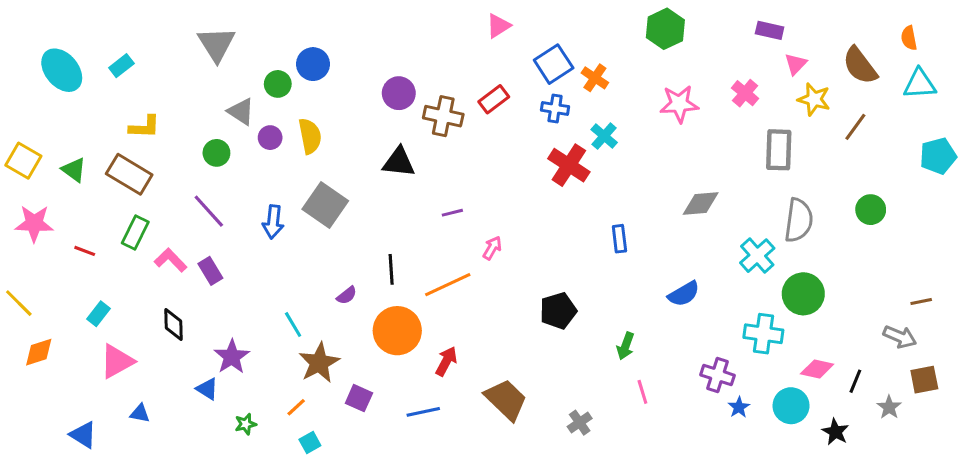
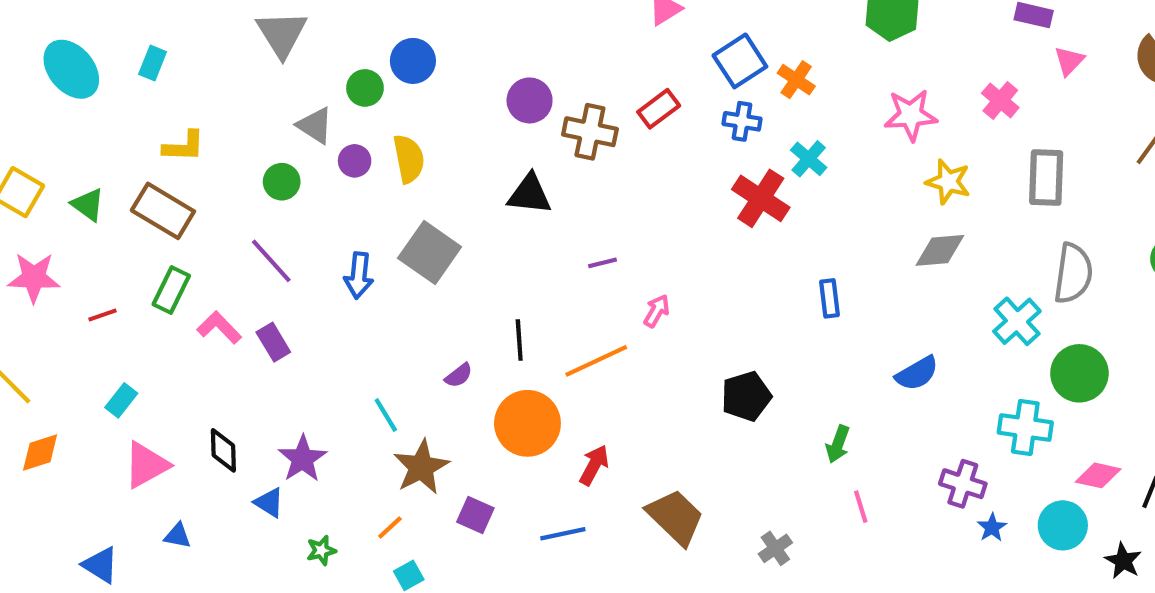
cyan rectangle: (121, 66) -> (153, 63), turned -30
yellow star: (814, 99) -> (948, 182), moved
red line: (85, 251) -> (103, 315), turned -40
black diamond: (174, 325) -> (223, 450), moved

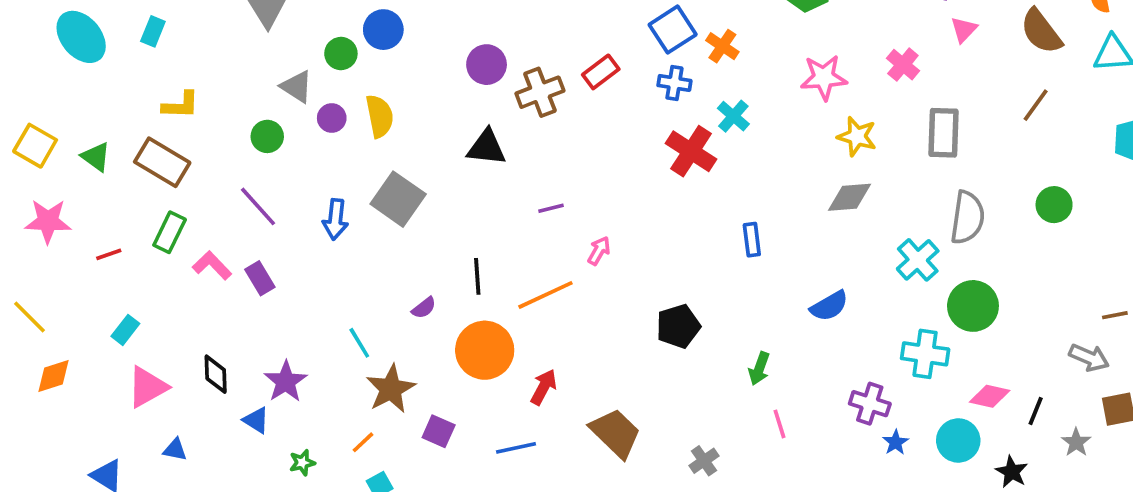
brown cross: (590, 132) -> (540, 92), turned -33

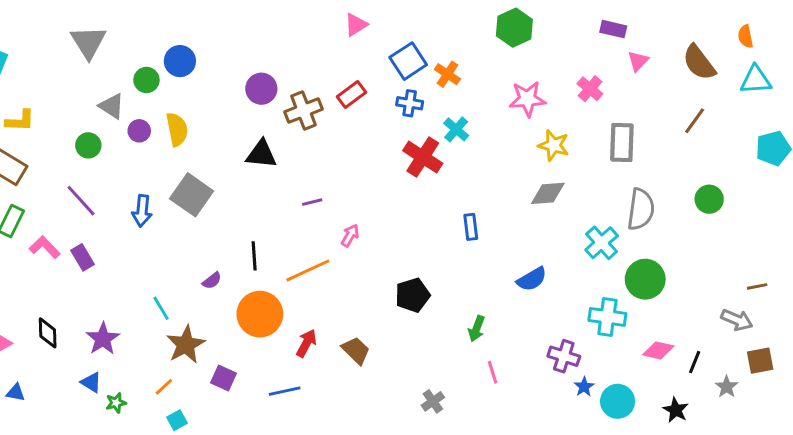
blue triangle: (256, 420) -> (91, 382), moved
brown trapezoid: (615, 433) -> (356, 350), moved, size x0.7
cyan circle: (958, 440) -> (618, 401), moved

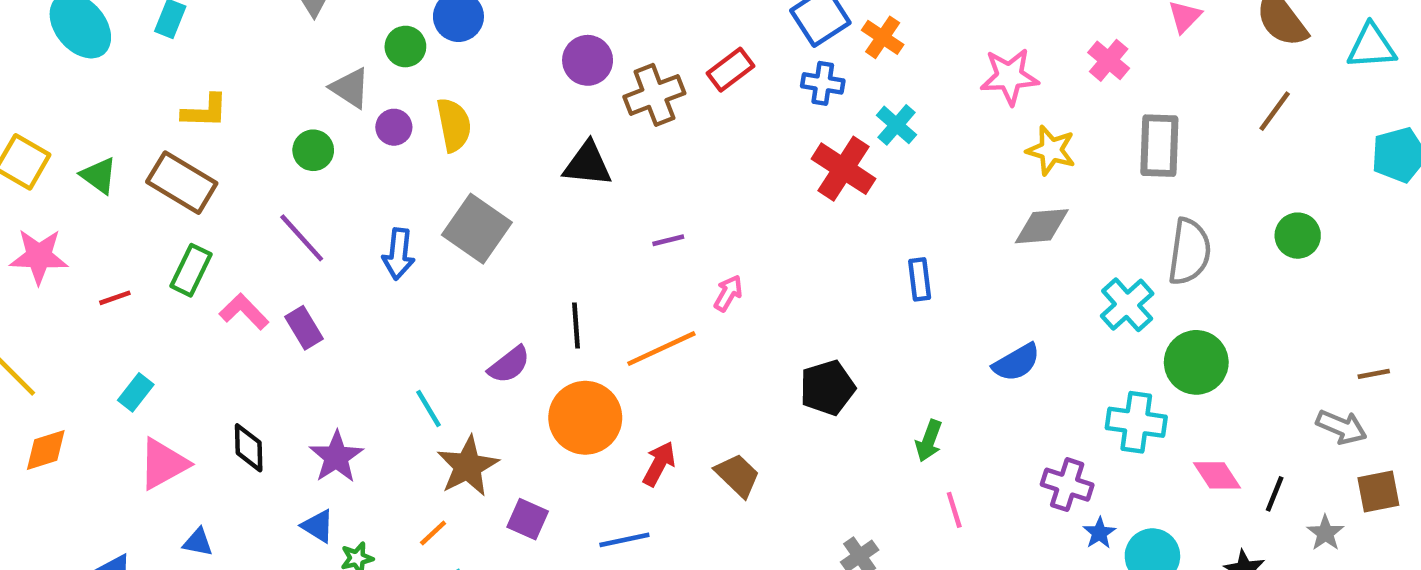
purple semicircle: (212, 281) -> (509, 365), size x1.4
pink diamond: (658, 350) -> (1217, 475), turned 44

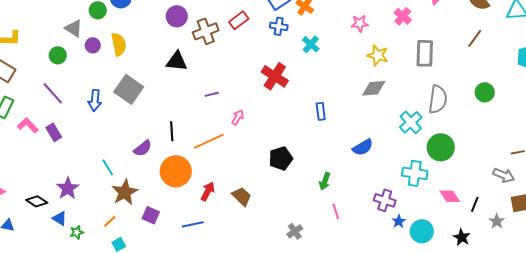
pink star: (1009, 76) -> (360, 23), size x0.7
red cross: (843, 169) -> (275, 76), moved
black diamond: (249, 448) -> (37, 201), moved, turned -55

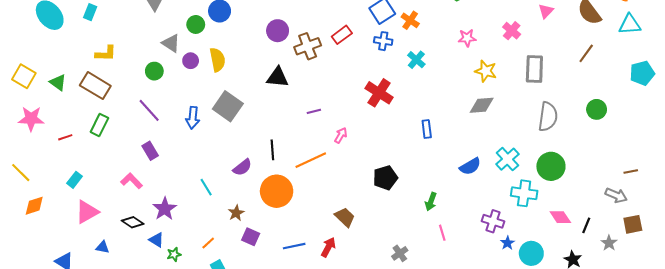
cyan cross: (411, 122) -> (507, 159), moved
pink L-shape: (28, 125) -> (132, 181), moved
red arrow: (208, 191) -> (328, 247), moved
brown star: (125, 192) -> (236, 213), moved, size x0.6

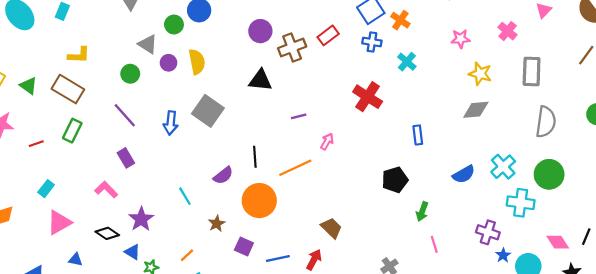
black pentagon: (385, 178) -> (395, 180), moved
pink diamond: (560, 217) -> (558, 242), moved
purple square: (251, 237) -> (244, 247), moved

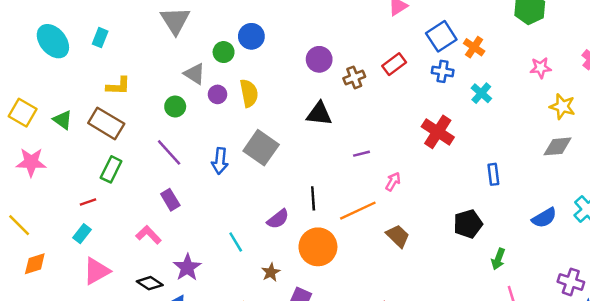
brown cross: (292, 47) -> (354, 77), size x0.7
red line: (36, 144) -> (88, 202), moved
brown trapezoid: (331, 228) -> (398, 236), moved

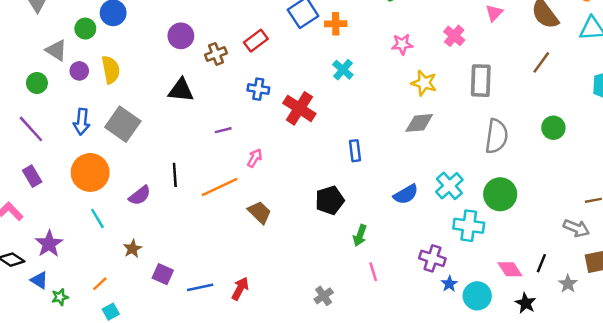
orange cross: (474, 47) -> (336, 24), turned -35
blue cross: (443, 71) -> (258, 89), moved
blue arrow: (220, 161) -> (82, 122), moved
orange circle: (318, 247) -> (90, 172), moved

